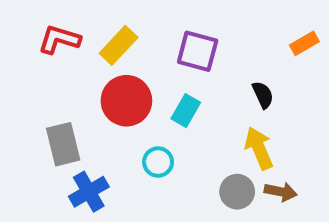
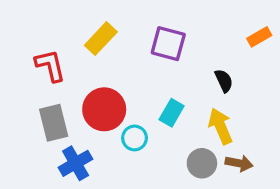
red L-shape: (59, 39) -> (50, 66), moved, turned 60
red circle: (126, 101) -> (104, 109), moved
cyan rectangle: (186, 111) -> (172, 113), moved

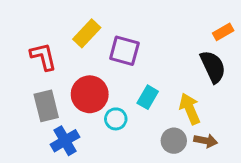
purple square: (168, 44) -> (124, 51), moved
black semicircle: (224, 81) -> (213, 67), moved, size x1.6

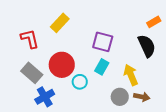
purple square: (124, 51) -> (103, 42), moved
gray rectangle: (46, 106) -> (32, 73), turned -35

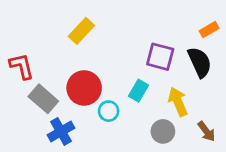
red L-shape: (30, 39) -> (22, 66), moved
purple square: (103, 42) -> (160, 57), moved
brown arrow: (142, 97) -> (206, 131), moved, turned 42

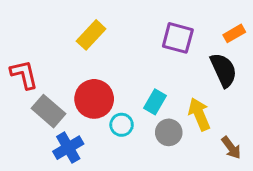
purple square: (160, 57) -> (178, 38), moved
gray circle: (163, 131) -> (169, 132), moved

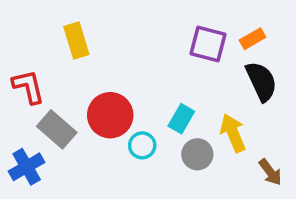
orange rectangle: (234, 33) -> (253, 39), moved
yellow rectangle: (91, 35) -> (76, 40), moved, turned -60
blue cross: (68, 148) -> (27, 167), moved

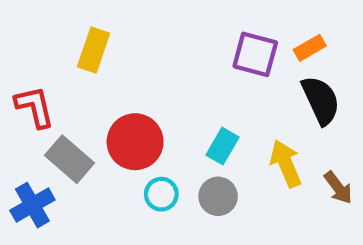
yellow rectangle: (76, 40) -> (94, 50), turned 36
cyan circle: (142, 145) -> (161, 194), moved
gray circle: (197, 154) -> (218, 196), moved
brown arrow: (270, 172) -> (338, 188), moved

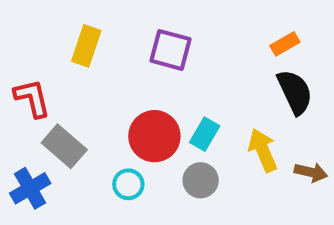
purple square: (255, 54) -> (170, 50), moved
red circle: (135, 142) -> (154, 136), moved
brown arrow: (338, 188) -> (311, 172), turned -40
cyan circle: (161, 194) -> (128, 184), moved

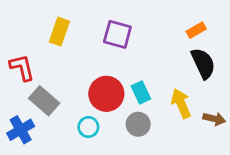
cyan rectangle: (205, 134) -> (141, 92), turned -55

